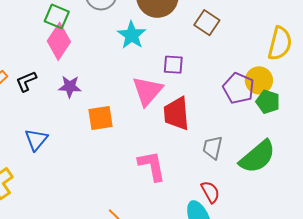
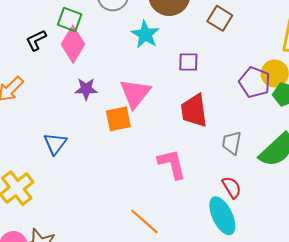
black L-shape: (26, 81) -> (36, 40), moved
pink triangle: (147, 91) -> (135, 93), moved

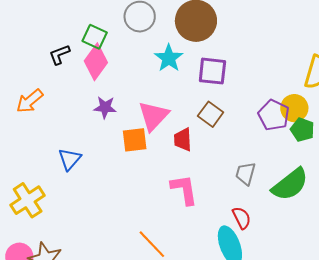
brown square: (220, 18) -> (211, 114), moved
purple square: (188, 62) -> (212, 71), moved, size x1.4
red trapezoid: (194, 111) -> (183, 140), moved, size x0.7

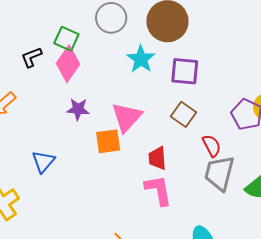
red trapezoid: (183, 140) -> (157, 158), moved
gray trapezoid: (245, 174) -> (219, 173), size x1.5
red semicircle: (242, 218) -> (212, 146), moved

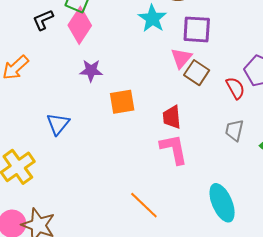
pink triangle: (127, 117) -> (181, 58), moved, size x0.7
red semicircle: (212, 146) -> (235, 88), moved
gray trapezoid: (219, 173) -> (234, 130), size x0.6

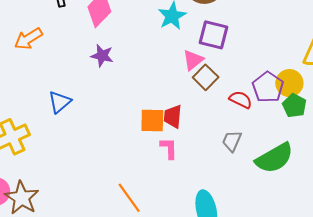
red semicircle: (235, 88) -> (241, 100), turned -45
orange square: (122, 102) -> (152, 121), moved
pink L-shape: (174, 149) -> (169, 148), size x0.7

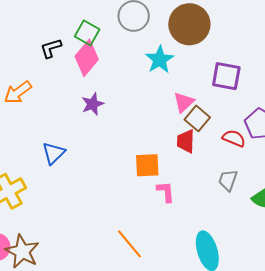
purple square: (214, 35) -> (226, 76), moved
purple star: (102, 56) -> (93, 104), turned -30
red trapezoid: (173, 116) -> (186, 141), moved

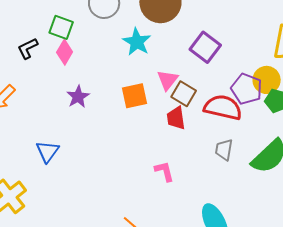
pink diamond: (87, 58) -> (65, 52), size x0.7
purple square: (226, 76) -> (205, 47), turned 36
red semicircle: (234, 138) -> (223, 107), size x1.6
orange square: (147, 165) -> (134, 96), moved

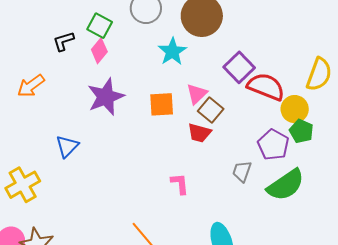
purple pentagon: (247, 89) -> (273, 145), moved
purple star: (78, 97) -> (106, 97), size x1.6
red semicircle: (223, 107) -> (266, 87), moved
red trapezoid: (176, 118) -> (199, 133), turned -75

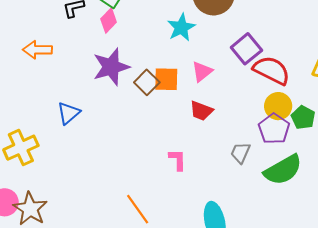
orange arrow: (31, 86) -> (37, 50), turned 32
yellow circle: (295, 109) -> (278, 106), moved
brown square: (211, 110) -> (147, 82), moved

